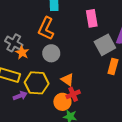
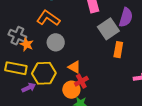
orange L-shape: (46, 28) -> (48, 18), turned 105

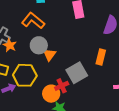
gray square: (108, 29) -> (77, 73), moved
orange triangle: (74, 67) -> (49, 55), moved, turned 32

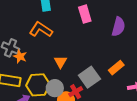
gray circle: (39, 45) -> (55, 88), moved
orange rectangle: (101, 57) -> (116, 68), moved, turned 42

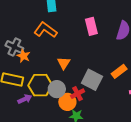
pink rectangle: (85, 14) -> (91, 26), moved
gray square: (89, 77) -> (92, 80), turned -30

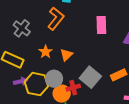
orange L-shape: (46, 30) -> (56, 19), turned 80
orange star: (24, 56) -> (46, 52), moved
yellow hexagon: (40, 85) -> (36, 84), moved

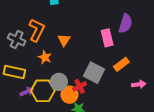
orange L-shape: (56, 19) -> (37, 30), moved
pink rectangle: (101, 25) -> (107, 38), moved
orange triangle: (66, 55) -> (64, 40), moved

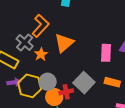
gray cross: (17, 40) -> (25, 42), moved
orange triangle: (64, 40) -> (64, 43), size x1.5
orange rectangle: (121, 64) -> (112, 82), turned 35

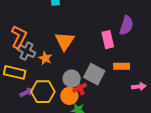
orange L-shape: (41, 26) -> (19, 37), moved
gray circle: (48, 82) -> (72, 79), moved

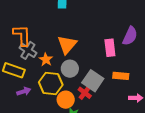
orange L-shape: (19, 37) -> (22, 35), turned -35
gray circle: (72, 79) -> (70, 69), moved
red cross: (80, 88) -> (85, 93), moved, turned -32
yellow hexagon: (43, 92) -> (51, 84), moved

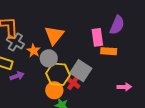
gray circle: (70, 69) -> (49, 58), moved
orange rectangle: (121, 76) -> (109, 51), moved
yellow hexagon: (51, 84) -> (58, 74), moved
purple arrow: (24, 91) -> (17, 76), moved

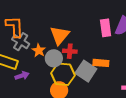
pink rectangle: (97, 37) -> (106, 28), moved
orange rectangle: (109, 51) -> (101, 63), moved
red cross: (73, 83) -> (70, 51), moved, turned -32

